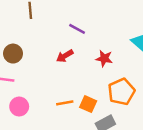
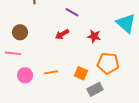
orange pentagon: (121, 92) -> (108, 63), turned 30
orange line: (65, 103) -> (51, 72), moved

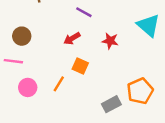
orange pentagon: (108, 63) -> (140, 91), moved, turned -30
orange line: (51, 72) -> (59, 84), turned -48
orange square: (81, 73) -> (80, 66), moved

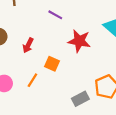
red arrow: (72, 38) -> (28, 45), moved, turned -32
red star: (110, 41) -> (79, 41), size x1.5

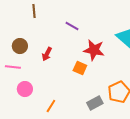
orange square: (52, 64) -> (80, 68), moved
orange line: (32, 80) -> (51, 106), moved

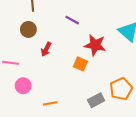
brown circle: (20, 46) -> (28, 29), moved
orange line: (51, 106) -> (50, 103), turned 48

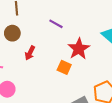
red star: (95, 45) -> (79, 49), turned 30

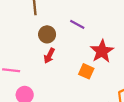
brown circle: (12, 33) -> (47, 34), moved

